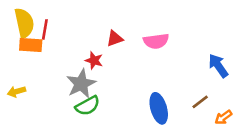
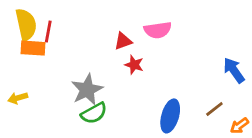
pink semicircle: (156, 41) -> (158, 30), moved
red star: (94, 60) -> (134, 65), moved
blue ellipse: (159, 108) -> (170, 116), turned 32

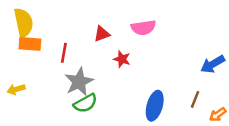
red line: (48, 31) -> (64, 53), moved
red triangle: (123, 41) -> (102, 34), moved
blue arrow: (234, 70) -> (213, 64), turned -85
brown line: (214, 109) -> (195, 99), turned -30

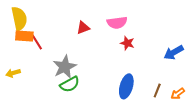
red line: (64, 53) -> (37, 42), moved, turned -42
red star: (122, 59) -> (127, 43), moved
brown line: (195, 99) -> (157, 91), moved

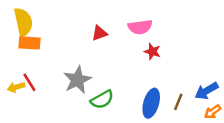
red line: (37, 42) -> (29, 82), moved
blue arrow: (174, 52) -> (206, 91), moved
green semicircle: (70, 84) -> (102, 99), moved
brown line: (157, 91) -> (178, 102), moved

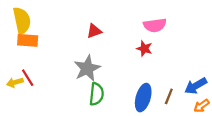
pink semicircle: (140, 27) -> (155, 25), moved
gray star: (77, 80) -> (87, 68), moved
green semicircle: (102, 99) -> (97, 94), turned -55

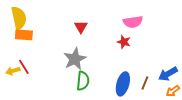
red triangle: (94, 31) -> (81, 27), turned -40

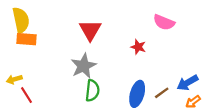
pink semicircle: (133, 22) -> (164, 22), moved, turned 30
red triangle: (81, 27) -> (90, 30), size x1.5
red line: (24, 67) -> (26, 95), moved
brown line: (145, 83) -> (162, 93), turned 32

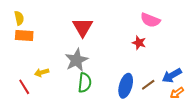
yellow semicircle: (21, 20) -> (19, 18), size x0.6
red star: (138, 47) -> (139, 43), moved
yellow arrow: (14, 79) -> (42, 72), moved

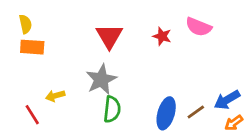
red star: (139, 43) -> (162, 36), moved

